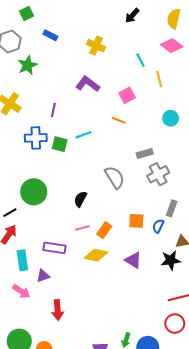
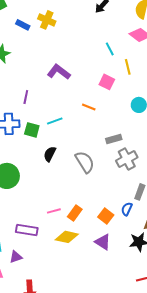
yellow cross: (96, 46) -> (47, 20), moved
pink square: (127, 95) -> (107, 82), moved, turned -35
black semicircle: (80, 199) -> (50, 154), moved
orange square: (136, 221) -> (106, 216), moved, turned 35

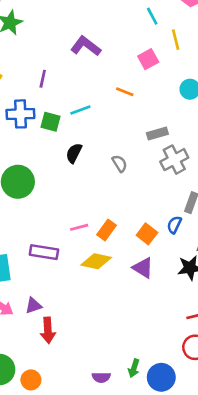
pink square: (107, 82) -> (148, 59), turned 35
gray semicircle: (85, 162) -> (120, 163), size x0.6
purple triangle: (16, 257) -> (34, 306), moved

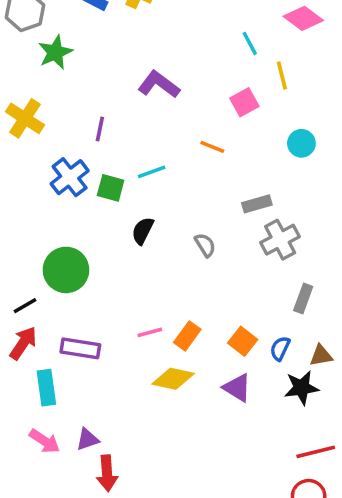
blue cross: (20, 114) -> (70, 177), turned -36
blue semicircle: (174, 225) -> (280, 348), moved
purple rectangle: (44, 252) -> (80, 348), moved

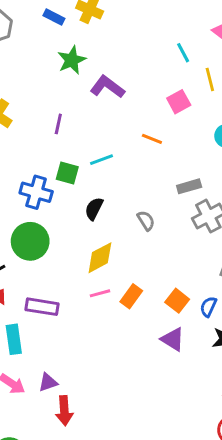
green star: (55, 52) -> (72, 60), moved
blue cross: (70, 177) -> (36, 192), moved, turned -36
yellow diamond: (173, 379) -> (100, 258), moved, turned -40

